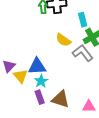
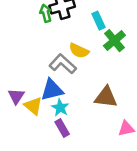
gray L-shape: (83, 53) -> (63, 64), moved
brown triangle: (61, 99) -> (106, 97), moved

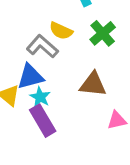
green cross: (114, 41) -> (103, 33), moved
purple rectangle: (62, 128) -> (43, 121), size x1.5

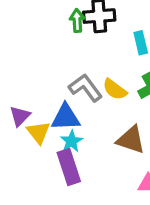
yellow semicircle: (61, 31) -> (115, 89), moved

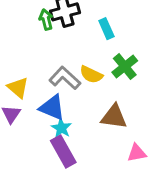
blue triangle: (66, 117) -> (52, 108), turned 36
yellow triangle: (38, 132) -> (18, 88), moved

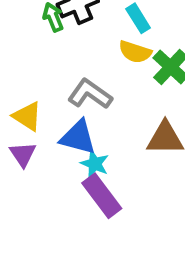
yellow semicircle: (91, 75) -> (135, 52), moved

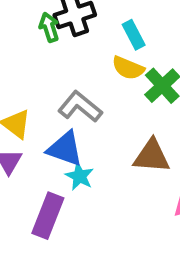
purple rectangle: (102, 196) -> (48, 216), moved, turned 54

